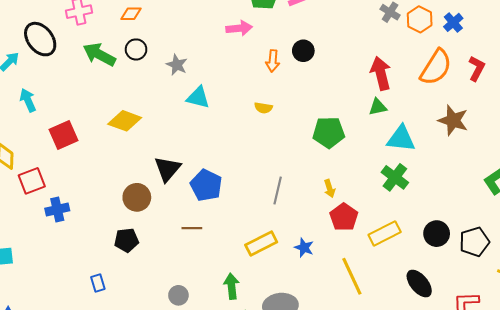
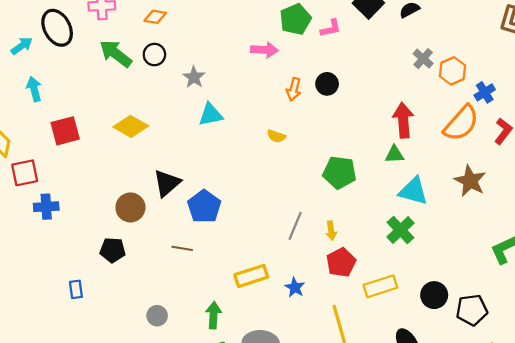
blue cross: (453, 22) -> (485, 92), moved
cyan triangle: (198, 97) -> (211, 115), turned -35
gray line: (278, 190) -> (295, 226), moved

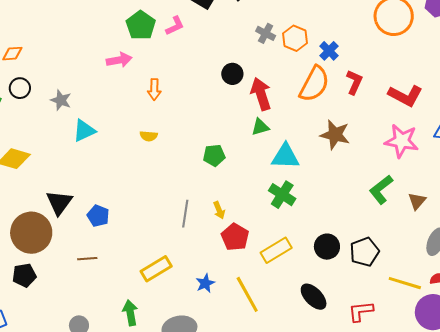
black circle: (327, 84) -> (232, 74), moved
green pentagon: (340, 172) -> (214, 155), size x0.7
brown circle: (130, 207) -> (31, 233), size x1.5
blue pentagon: (204, 207) -> (98, 216), size x0.7
blue star: (295, 287) -> (205, 283), moved, turned 30

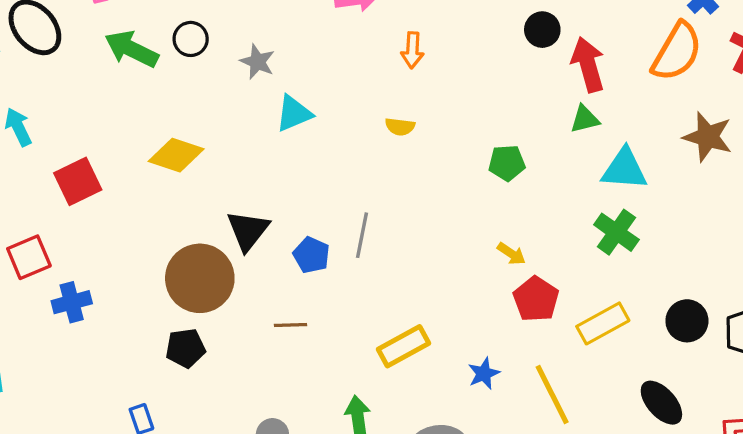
yellow arrow: (219, 210) -> (511, 254), turned -36
gray line: (185, 214) -> (362, 235), moved

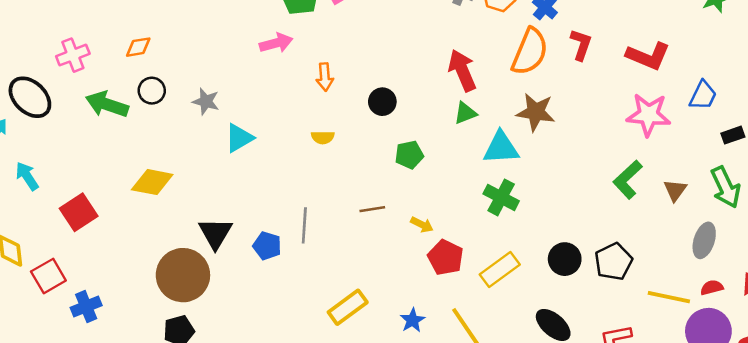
black circle: (542, 30) -> (382, 102), moved
brown star: (708, 137) -> (536, 112), moved
brown line: (291, 325) -> (372, 209), moved

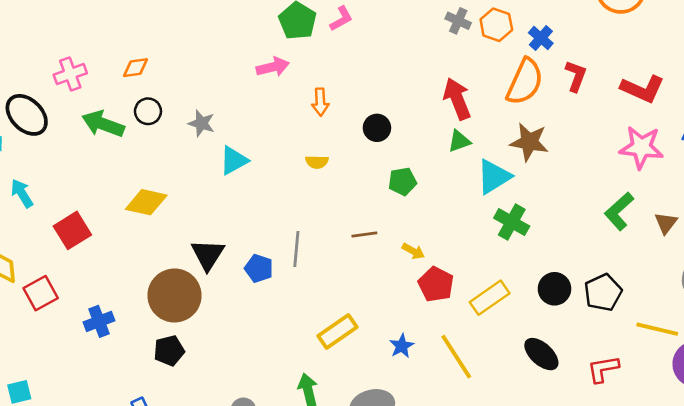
cyan triangle: (501, 148) -> (494, 177), turned -30
green cross: (501, 197) -> (512, 222), moved
blue cross: (86, 306) -> (99, 321), moved

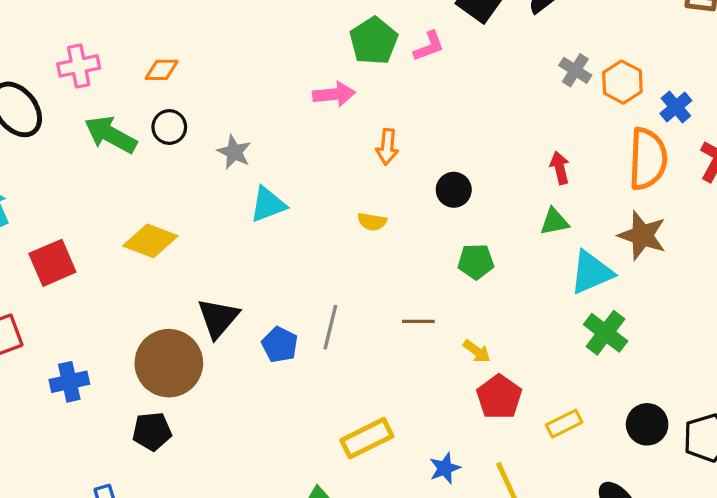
orange semicircle: (525, 82) -> (648, 159), turned -30
red arrow: (457, 99) -> (560, 168), size x0.6
yellow rectangle: (490, 298) -> (564, 424), size x0.7

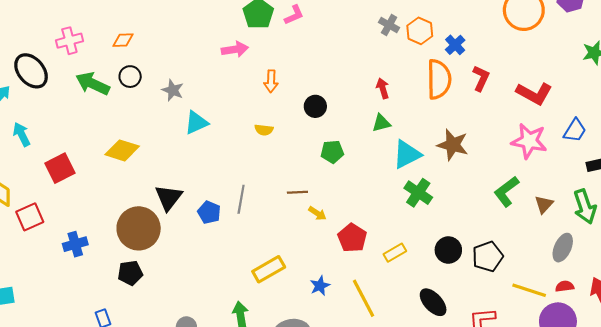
brown star: (642, 235) -> (453, 145), moved
yellow arrow: (477, 351) -> (317, 213), moved

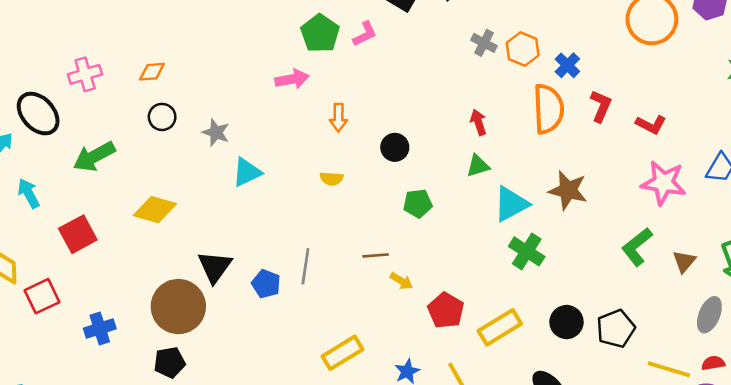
green arrow: (93, 84) -> (94, 157), moved, turned -52
red L-shape: (534, 94) -> (651, 125), moved, size x0.7
yellow rectangle: (395, 253) -> (500, 327), size x1.5

